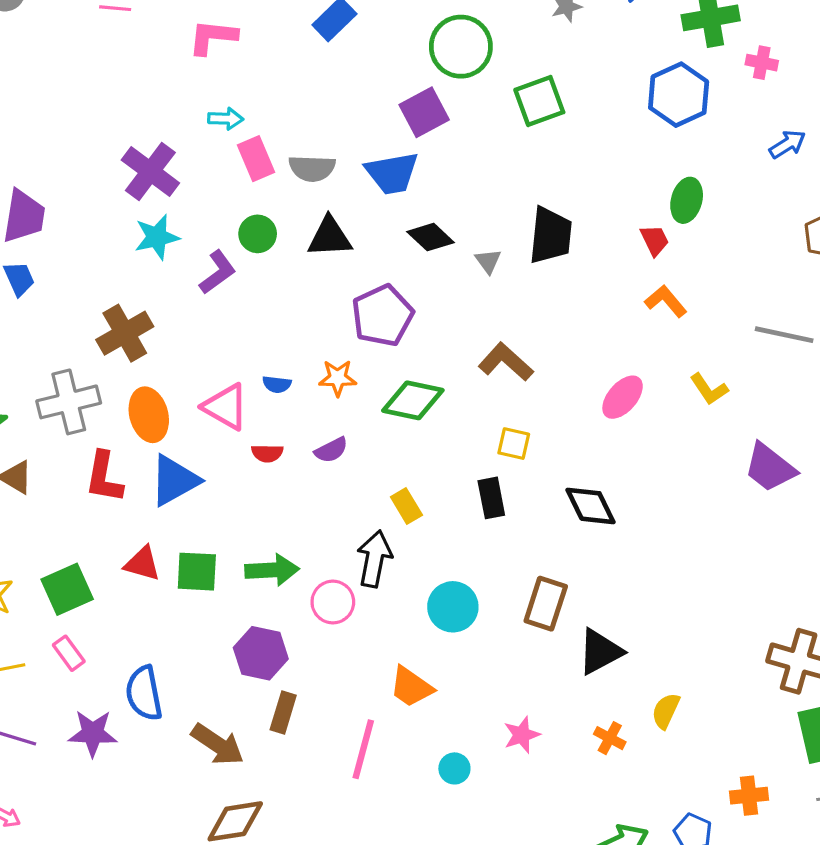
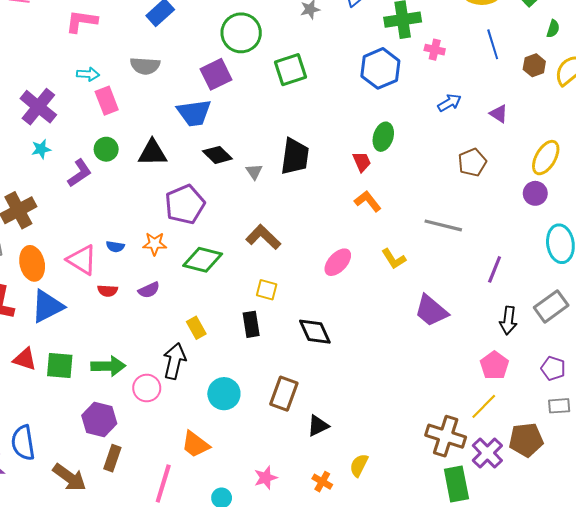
gray semicircle: (312, 168) -> (145, 66), moved
cyan star: (157, 237) -> (41, 149), size x0.7
black triangle: (600, 652) -> (318, 426), size x0.7

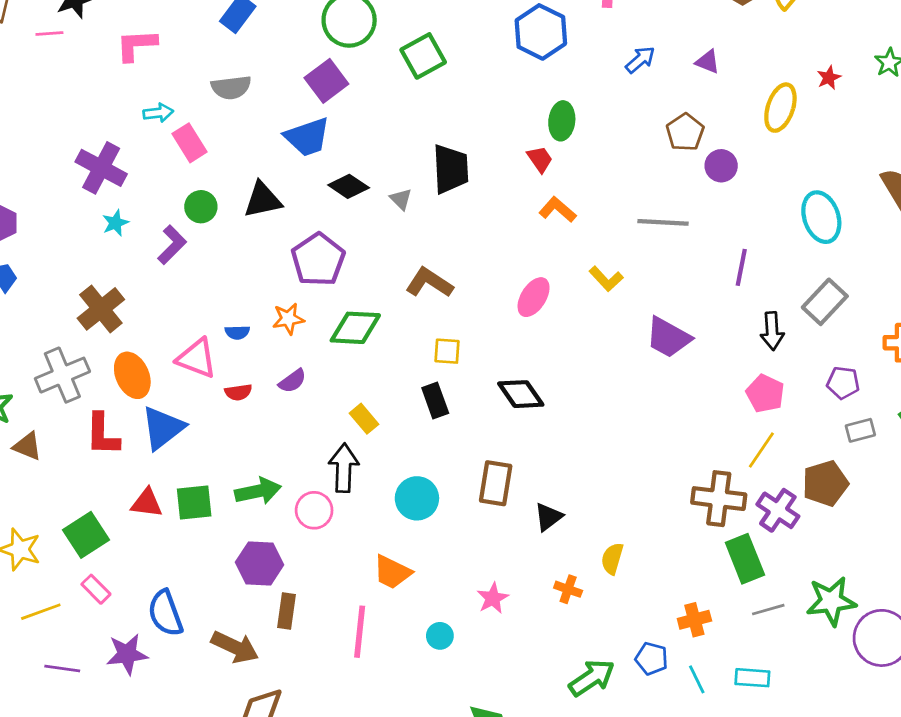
purple circle: (535, 193) -> (721, 166), moved

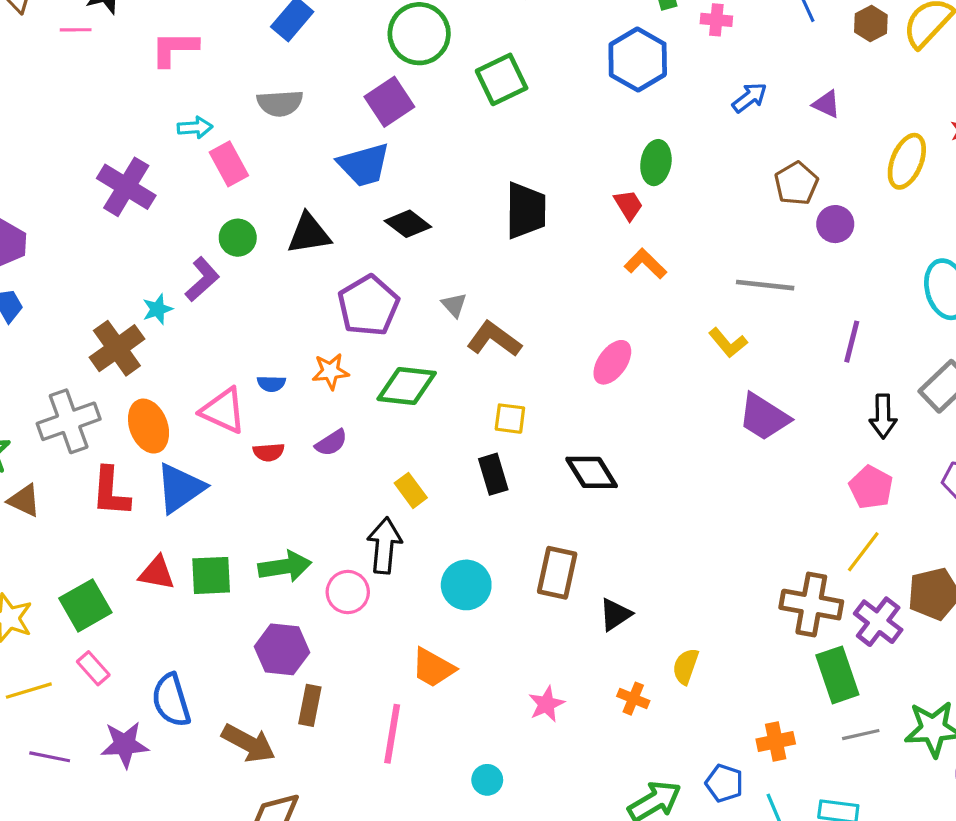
gray triangle: (401, 199) -> (454, 305), moved
cyan star: (115, 223) -> (157, 309), moved
yellow L-shape: (606, 279) -> (728, 343), moved
cyan circle: (440, 636) -> (487, 780), moved

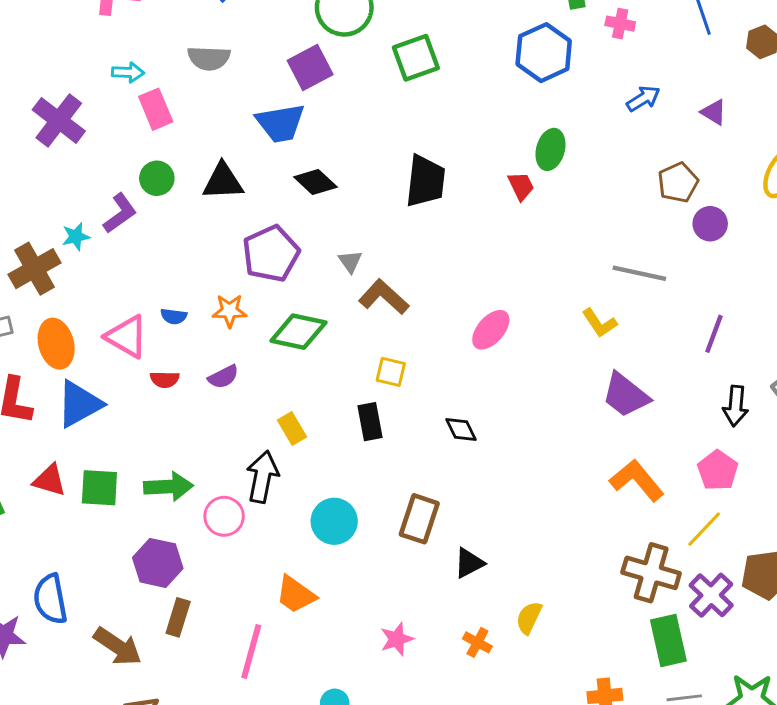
orange L-shape: (645, 264) -> (637, 480), moved, size x1.4
black diamond: (592, 472) -> (461, 429), size x0.7

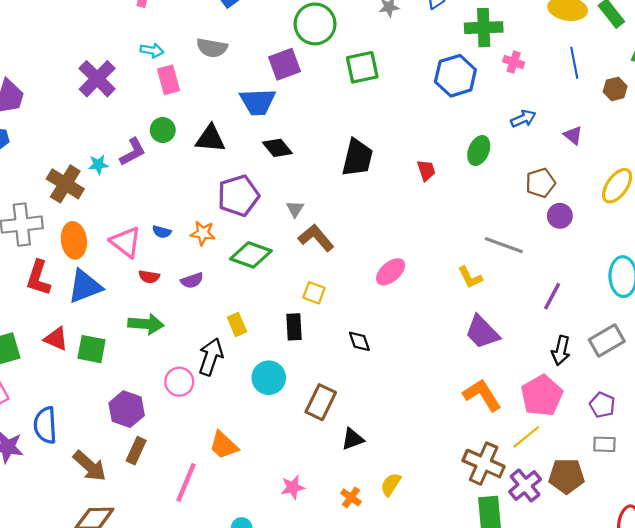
green ellipse: (550, 149) -> (479, 151), moved
brown cross: (34, 269) -> (65, 184), turned -36
pink pentagon: (718, 470) -> (542, 396), size x1.4
green arrow: (168, 487) -> (146, 324), moved
cyan circle: (334, 521) -> (269, 378), moved

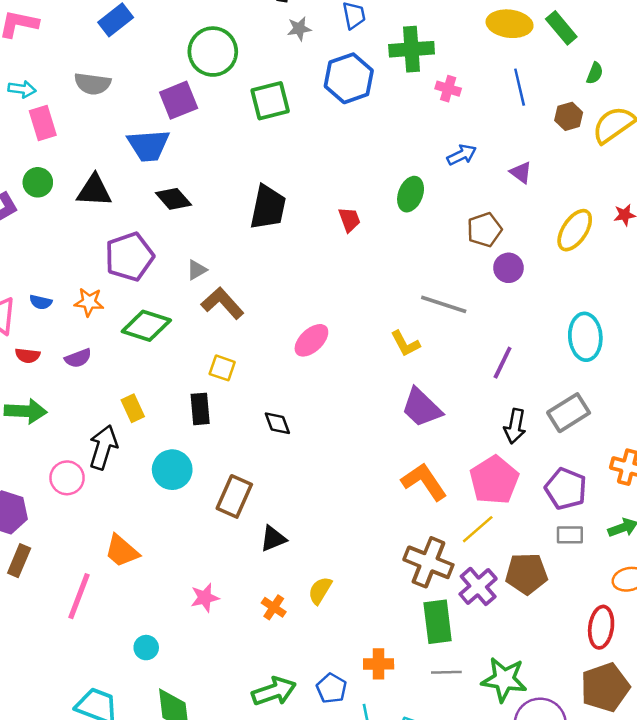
blue hexagon: (455, 76) -> (349, 78), moved
gray triangle: (295, 209) -> (197, 270), turned 30
purple pentagon: (602, 405) -> (566, 489), size x1.4

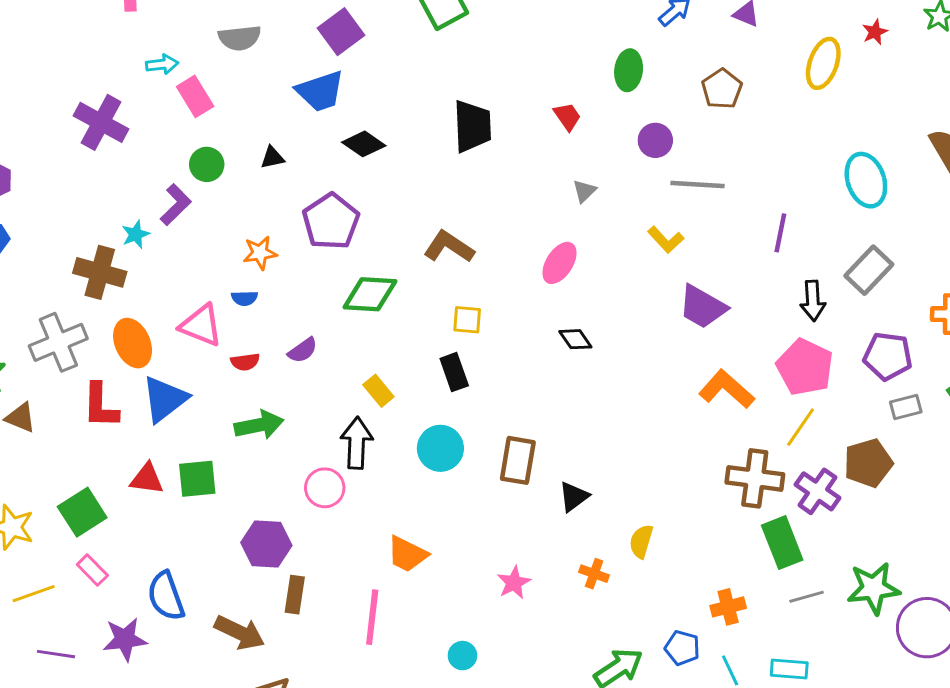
black triangle: (94, 191) -> (272, 158), size x0.6
purple circle: (508, 268) -> (655, 140), moved
gray triangle: (197, 270) -> (584, 191), moved
orange star: (89, 302) -> (260, 253), moved
black diamond: (277, 423) -> (575, 339), moved

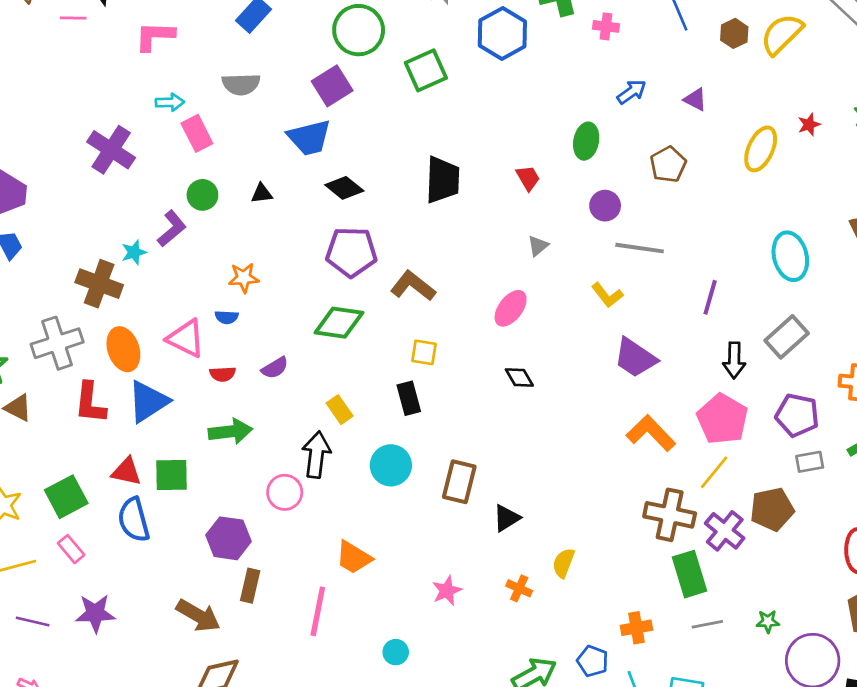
purple pentagon: (331, 221) -> (351, 252), moved, turned 30
green star: (874, 588) -> (768, 621), size x0.5
blue semicircle: (166, 596) -> (134, 520), moved

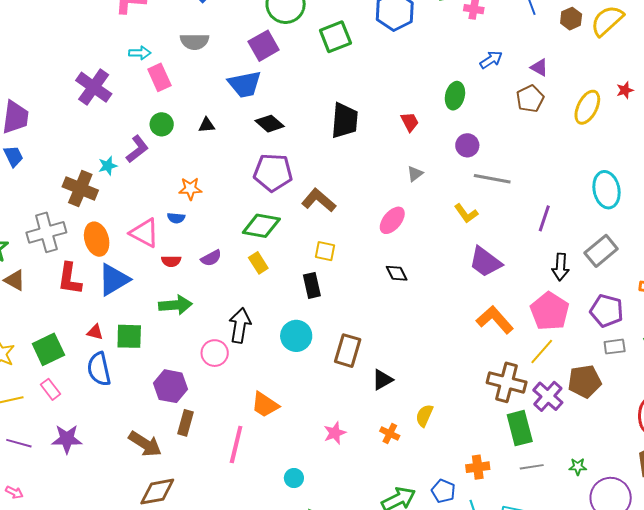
brown pentagon: (668, 164) -> (530, 99), moved
yellow rectangle: (340, 410) -> (258, 263), moved
red triangle: (126, 471) -> (95, 332), size x0.7

